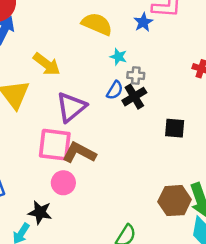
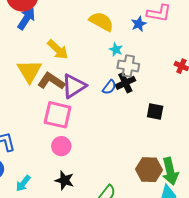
gray cross: (136, 75) -> (128, 66), size x1.5
blue semicircle: (115, 90) -> (109, 87), moved
brown L-shape: (79, 153) -> (51, 81), moved
black star: (40, 212) -> (64, 180), moved

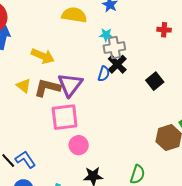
cyan star: (116, 50) -> (106, 35), moved
yellow triangle: (29, 71) -> (24, 86), size x0.6
black square: (155, 111) -> (155, 81), turned -30

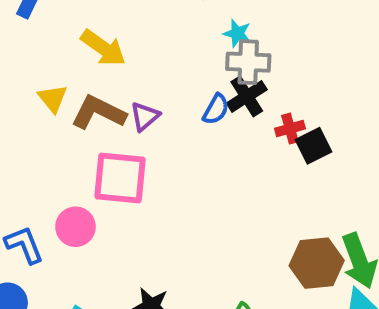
red cross: (164, 30) -> (290, 129), moved, turned -32
purple triangle: (70, 85) -> (145, 116), size x0.6
pink circle: (79, 145) -> (75, 227), moved

